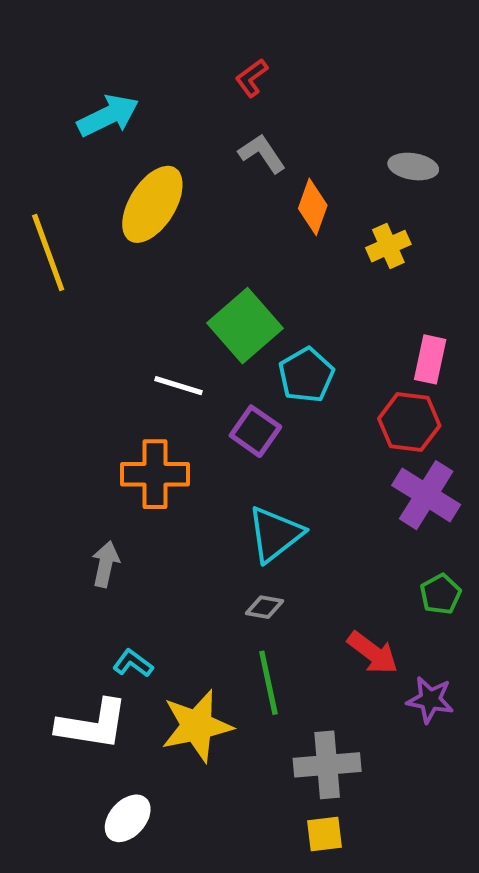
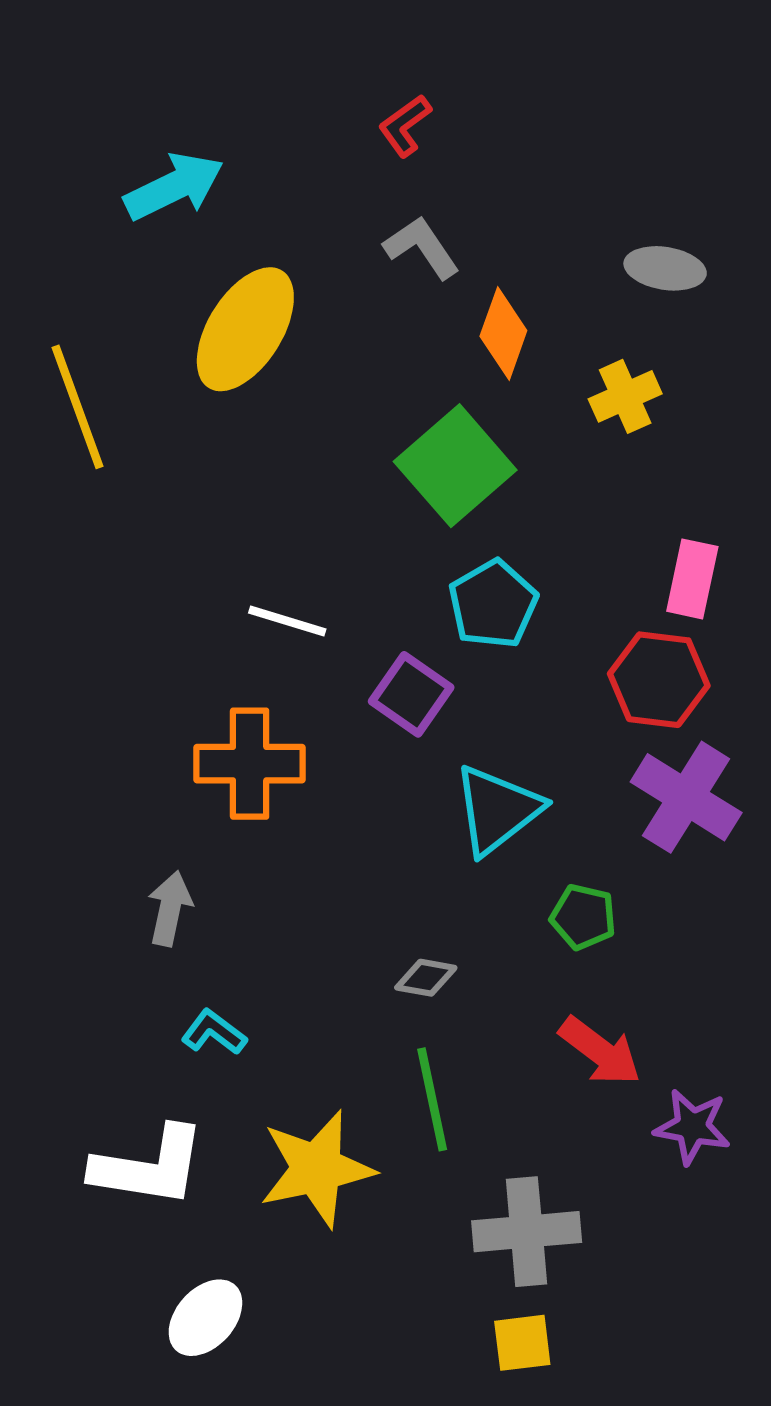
green square: (245, 326) -> (455, 466), moved
cyan triangle: (275, 534) -> (497, 810), moved
green pentagon: (441, 594) -> (583, 917), moved, turned -30
cyan L-shape: (133, 663) -> (214, 1032), moved

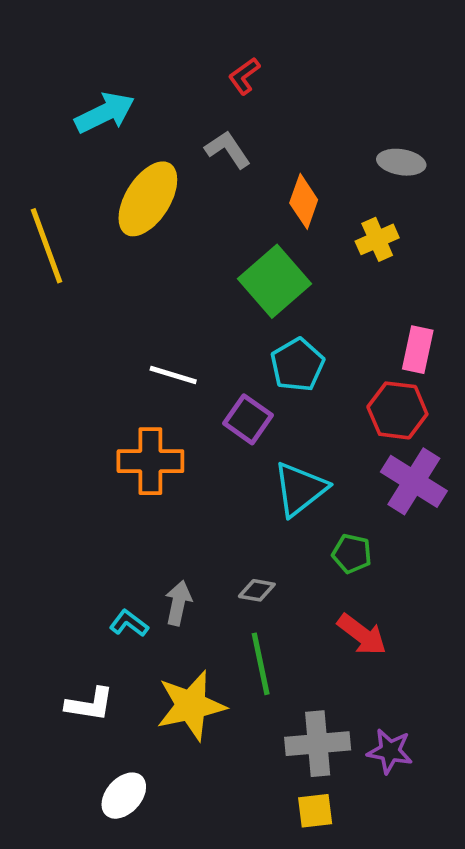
gray L-shape: (422, 247) -> (228, 149), moved
gray arrow: (170, 908) -> (178, 603), moved
purple star: (692, 1127) -> (390, 751), moved
white L-shape: (149, 1167) -> (90, 704), size x0.7

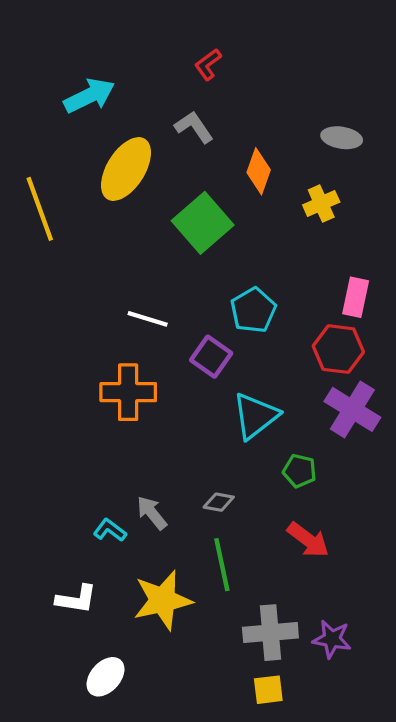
green square: (275, 281) -> (203, 223), moved
gray arrow: (178, 603) -> (152, 513), turned -51

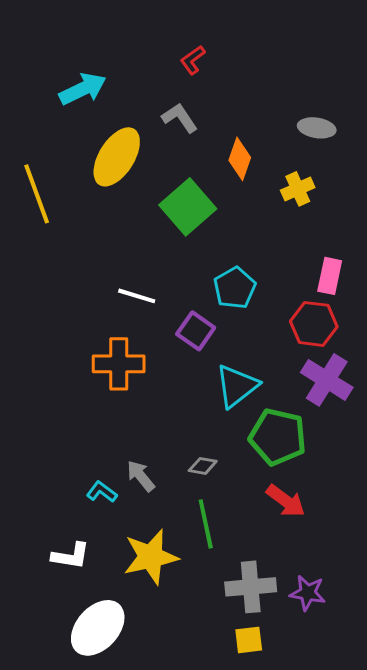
green pentagon: (300, 471) -> (278, 437), size x1.8
white ellipse: (106, 677) -> (98, 628), size x1.5

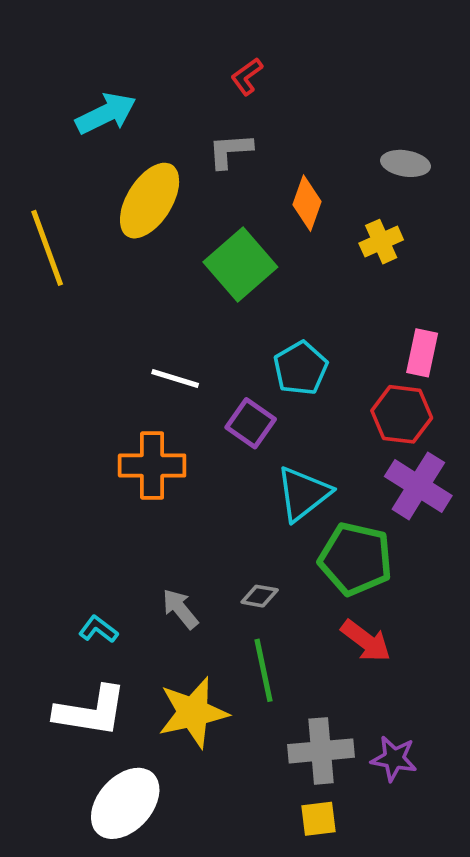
gray L-shape: (180, 118) -> (230, 151), turned -60
cyan L-shape: (102, 492) -> (98, 629), moved
white L-shape: (71, 556) -> (91, 711), size x1.5

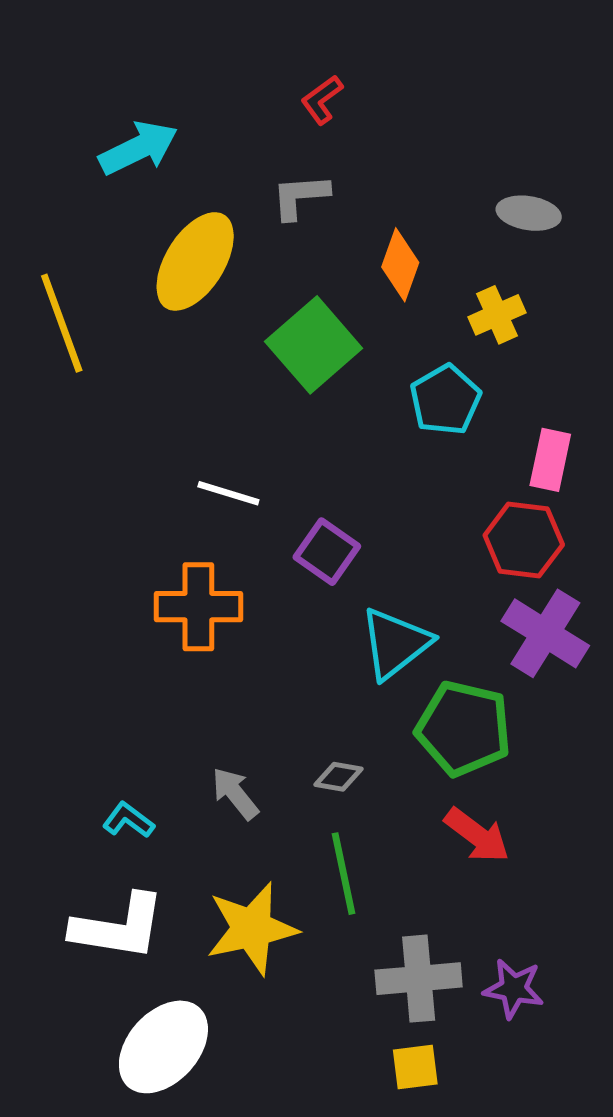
cyan pentagon: (301, 368) -> (445, 400), moved

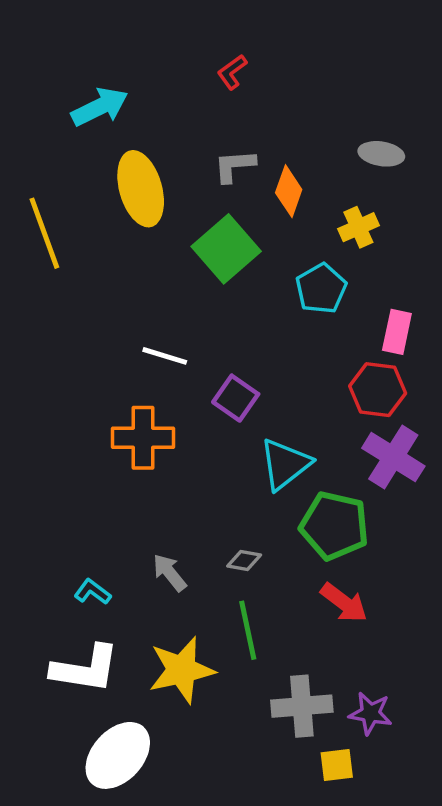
gray L-shape: (300, 196) -> (234, 166), moved
yellow ellipse: (195, 261) -> (141, 189), turned -48
yellow square: (415, 1067) -> (337, 765), moved

